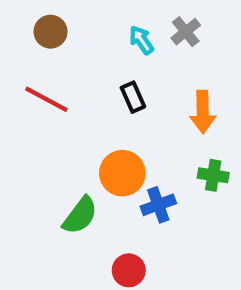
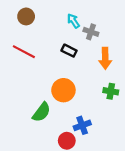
gray cross: (186, 32) -> (91, 32), moved, turned -32
black rectangle: (133, 97) -> (69, 51), turned -40
blue cross: (158, 205) -> (82, 125), moved

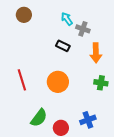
red line: (24, 52) -> (22, 80), moved, turned 45
green semicircle: (41, 112) -> (39, 118), moved
blue cross: (82, 125) -> (88, 120), moved

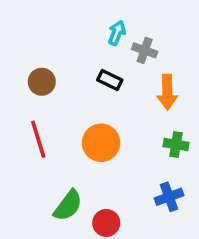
brown circle: (24, 15) -> (42, 82), moved
cyan arrow: (67, 19) -> (117, 33), turned 56
blue cross: (88, 120) -> (169, 197), moved

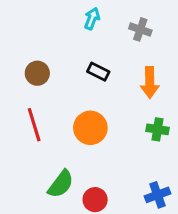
cyan arrow: (117, 33) -> (92, 19), moved
gray cross: (145, 50) -> (140, 29), moved
blue cross: (169, 197) -> (157, 195), moved

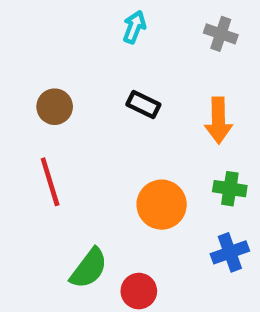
gray cross: (140, 29) -> (221, 34), moved
orange circle: (90, 128) -> (162, 205), moved
blue cross: (157, 195) -> (230, 252), moved

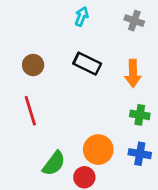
black rectangle: (143, 104) -> (87, 64), size x1.4
orange circle: (162, 205) -> (98, 150), moved
blue cross: (230, 252) -> (140, 154), turned 30

